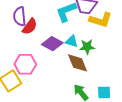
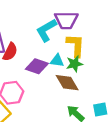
yellow L-shape: (101, 20) -> (75, 45), moved, turned -95

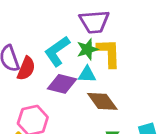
cyan L-shape: (46, 30) -> (57, 51), moved
green star: (75, 64) -> (87, 49), moved

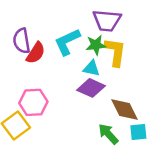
purple diamond: (62, 84) -> (91, 88), moved
brown diamond: (102, 101) -> (124, 110), moved

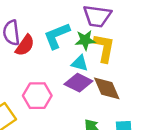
pink hexagon: (33, 102) -> (37, 96), moved
brown diamond: (124, 110) -> (107, 88), moved

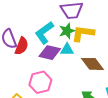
yellow L-shape: (104, 48) -> (83, 33), turned -80
purple diamond: (78, 83) -> (50, 53), moved

